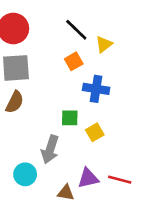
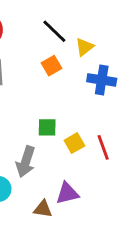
blue cross: (96, 89) -> (102, 80), moved
red line: (120, 180) -> (103, 147), moved, turned 55

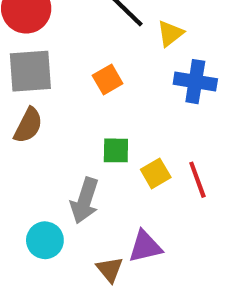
orange square: (52, 66) -> (108, 79), moved
brown triangle: (43, 209) -> (110, 269), turned 42

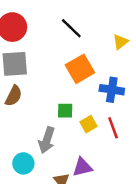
yellow triangle: (170, 33) -> (120, 42), moved
orange square: (108, 79) -> (80, 69), moved, size x1.6
blue cross: (195, 82) -> (112, 90), moved

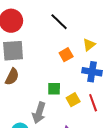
yellow triangle: (120, 42) -> (89, 45), moved
orange square: (80, 69) -> (66, 55), size x0.6

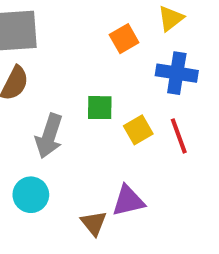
gray arrow: (39, 113) -> (49, 136), moved

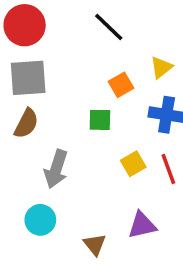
green square: (100, 108) -> (100, 120), moved
purple triangle: (128, 201) -> (142, 225), moved

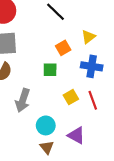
cyan circle: (40, 220) -> (46, 125), moved
purple triangle: (142, 225) -> (76, 135), turned 42

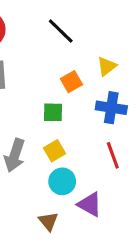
yellow square: (71, 97) -> (55, 151), moved
cyan circle: (46, 125) -> (62, 181), moved

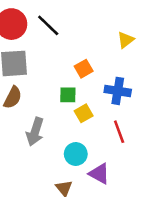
black line: (61, 31) -> (48, 25), moved
yellow triangle: (107, 66) -> (126, 40), moved
yellow square: (55, 151) -> (84, 113), moved

